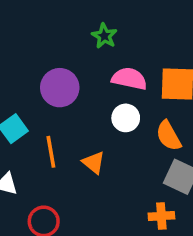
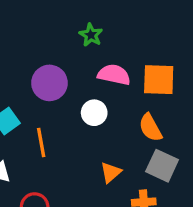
white circle: (126, 118) -> (94, 113), moved
orange triangle: (94, 163) -> (111, 172), moved, turned 40

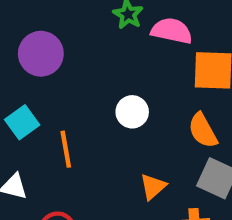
pink semicircle: (114, 75) -> (172, 31), moved
purple circle: (49, 83) -> (41, 54), moved

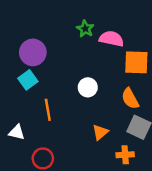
cyan square: (22, 122) -> (28, 80), moved

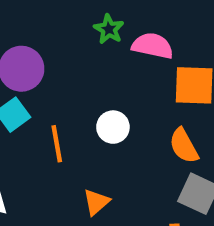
orange line: (48, 110) -> (57, 144), moved
orange triangle: (100, 132) -> (96, 202), moved

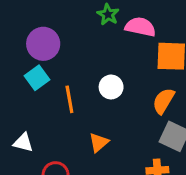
orange semicircle: (184, 146) -> (164, 101), turned 60

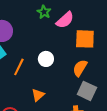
pink semicircle: (140, 27) -> (65, 20), turned 126
orange line: (69, 99) -> (19, 67), turned 36

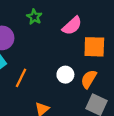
green star: (44, 12) -> (34, 17), moved
white circle: (46, 59) -> (65, 75), moved

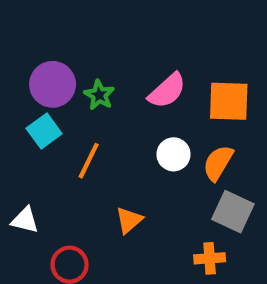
green star: (34, 17) -> (99, 95), moved
pink semicircle: (72, 26) -> (167, 91), moved

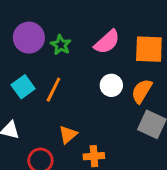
cyan square: (44, 131) -> (23, 87), moved
orange triangle: (129, 220) -> (68, 134), moved
orange cross: (210, 258) -> (94, 156), moved

